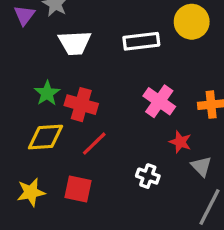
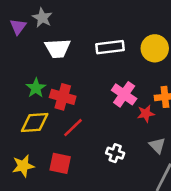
yellow circle: (192, 22) -> (155, 48), moved
red star: (180, 142) -> (146, 114), moved, turned -30

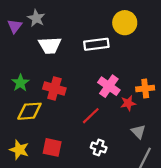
yellow circle: (155, 48) -> (125, 23), moved
green star: (36, 88) -> (20, 83), moved
red line: (73, 128) -> (91, 116), moved
white cross: (115, 153) -> (99, 147), moved
yellow star: (23, 166) -> (19, 150), turned 30

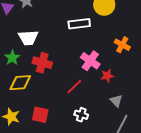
white trapezoid: (50, 45) -> (28, 38), moved
orange cross: (145, 88) -> (122, 45), moved, turned 35

